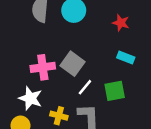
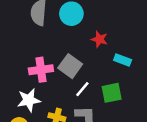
red star: (121, 23) -> (99, 39), moved
white star: (30, 98) -> (29, 100), turned -30

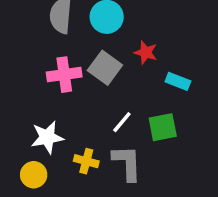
gray square: (70, 66) -> (105, 68), moved
pink cross: (41, 70) -> (64, 75), moved

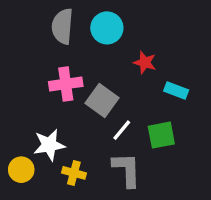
gray square: (105, 68) -> (102, 100), moved
yellow cross: (86, 161) -> (74, 173), moved
yellow circle: (34, 175) -> (21, 170), moved

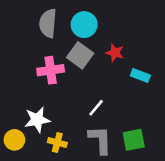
gray square: (102, 100) -> (80, 55), moved
green square: (161, 135) -> (134, 140), moved

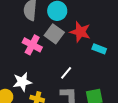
red star: (115, 53) -> (80, 32), size x1.5
pink cross: (51, 70) -> (32, 45), turned 36

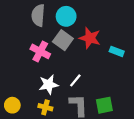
cyan rectangle: (99, 49) -> (117, 51), moved
white star: (22, 82) -> (49, 85), moved

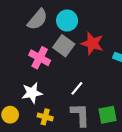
gray semicircle: (38, 15) -> (37, 19), turned -145
white star: (49, 85) -> (32, 93), moved

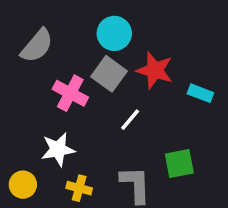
gray semicircle: (37, 19) -> (37, 46), moved
white line: (77, 88) -> (130, 120), moved
green square: (108, 115) -> (179, 164), moved

